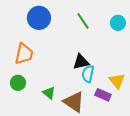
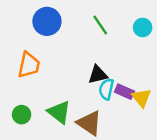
green circle: (18, 83) -> (22, 115), moved
green triangle: (49, 93) -> (59, 112), size x1.5
purple rectangle: (103, 95) -> (124, 92), moved

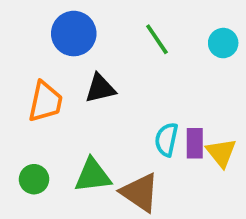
black triangle: (98, 75) -> (100, 88), moved
purple rectangle: (124, 92) -> (195, 143), turned 66
green triangle: (59, 112) -> (93, 175), turned -45

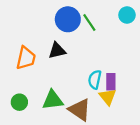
blue circle: (74, 34) -> (68, 19), moved
cyan circle: (223, 43) -> (127, 15), moved
yellow triangle: (221, 153) -> (108, 97), moved

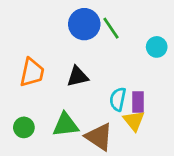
cyan circle: (127, 15) -> (157, 47), moved
black triangle: (57, 51) -> (78, 76), moved

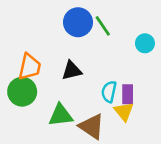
green circle: (24, 127) -> (22, 92), moved, size x1.5

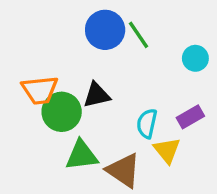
orange trapezoid: (30, 67) -> (40, 90), turned 72
green circle: (22, 92) -> (62, 112), moved
purple rectangle: (128, 94) -> (190, 117), moved, turned 60

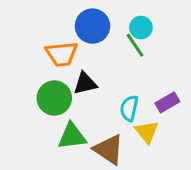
green line: (139, 35) -> (135, 45), moved
cyan circle: (195, 58) -> (141, 28), moved
orange trapezoid: (40, 90) -> (62, 54), moved

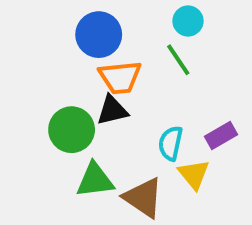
blue circle: (92, 26) -> (99, 35), moved
cyan circle: (141, 28) -> (188, 21), moved
orange trapezoid: (62, 54) -> (120, 77), moved

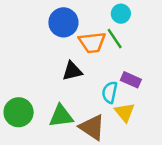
orange trapezoid: (120, 77) -> (92, 42), moved
green circle: (72, 130) -> (19, 112), moved
purple rectangle: (221, 135) -> (131, 80), moved, turned 54

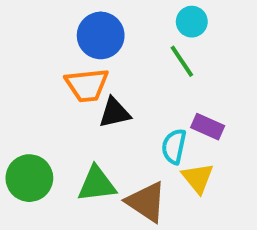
orange trapezoid: (92, 42) -> (87, 85), moved

